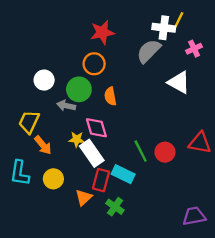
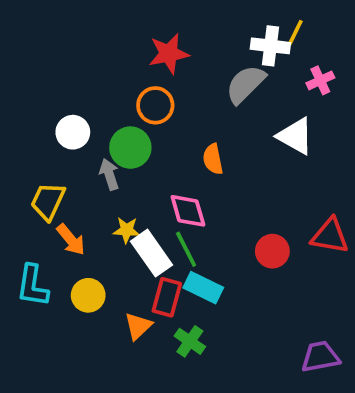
orange semicircle: (110, 96) -> (213, 159), moved
gray arrow: (66, 106) -> (109, 174), turned 60
pink diamond: (96, 128) -> (188, 211), moved
green line: (141, 151) -> (186, 249), moved

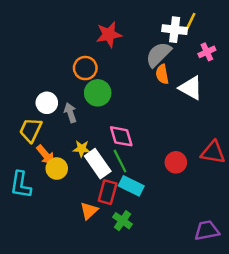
orange circle: (155, 105) -> (85, 68), moved
white circle: (73, 132) -> (47, 103), moved
green circle: (130, 148) -> (98, 93), moved
orange semicircle: (213, 159) -> (162, 74), moved
yellow circle: (88, 295) -> (57, 169), moved

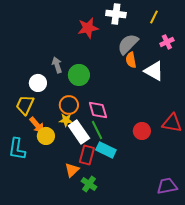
white cross: (175, 30) -> (116, 14), moved
orange circle: (85, 68) -> (69, 105), moved
gray arrow: (70, 113) -> (57, 65), moved
green cross: (122, 221) -> (89, 184), moved

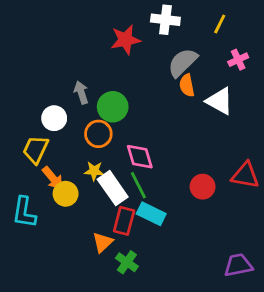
orange circle: (69, 105) -> (98, 134), moved

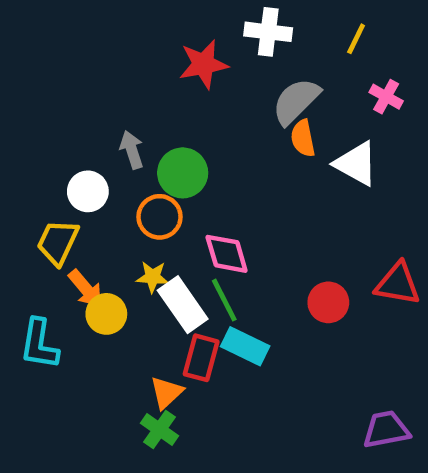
pink cross: (238, 60) -> (386, 97), turned -36
green cross: (127, 262) -> (160, 430), moved

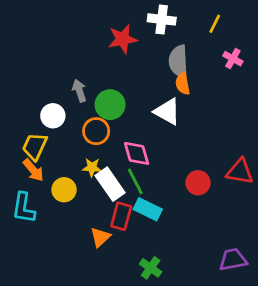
gray semicircle: (296, 101) -> (178, 61), turned -48
white triangle: (356, 164) -> (167, 112), moved
orange arrow: (86, 289) -> (33, 170), moved
green cross: (160, 430) -> (151, 268), moved

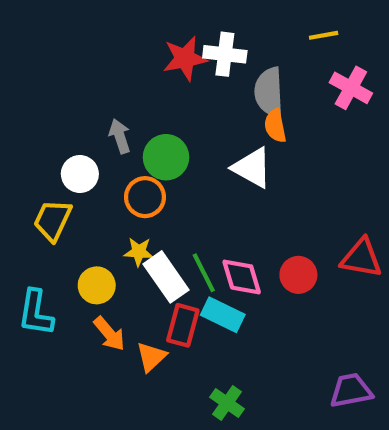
white cross: (162, 19) -> (225, 54), moved
yellow line: (215, 24) -> (324, 35), turned 54
pink cross: (233, 59) -> (351, 88), size x1.4
pink diamond: (137, 153) -> (242, 277), moved
orange arrow: (33, 170) -> (109, 334), moved

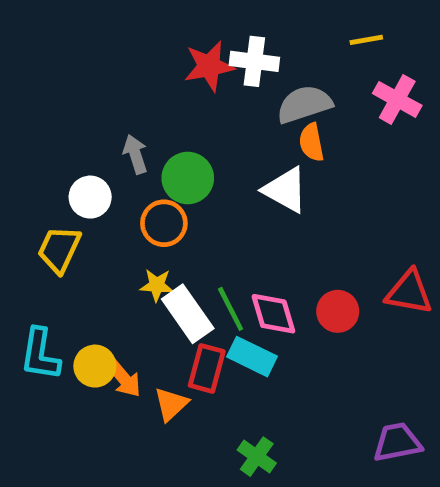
gray semicircle: (269, 92) -> (304, 104), turned 75
yellow circle: (97, 285) -> (95, 366), moved

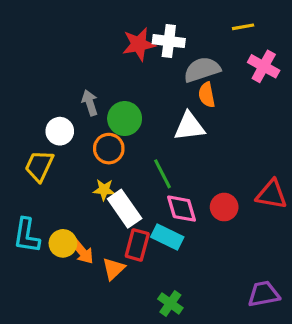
white triangle: (285, 190) -> (189, 126), turned -36
green line: (231, 309) -> (162, 174), moved

